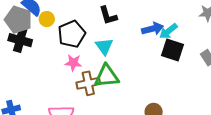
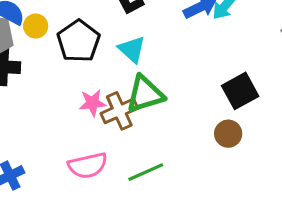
black square: (172, 50) -> (240, 91), moved, turned -35
pink star: (73, 63) -> (92, 103), moved

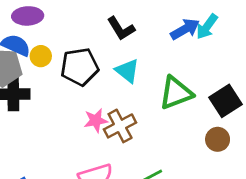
black pentagon: (78, 41) -> (80, 67), turned 30
green triangle: (145, 94) -> (176, 93), moved

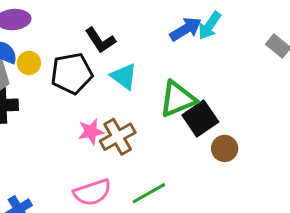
black L-shape: (121, 28) -> (100, 40), moved
black square: (225, 101) -> (200, 118), moved

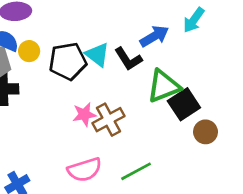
blue arrow: (186, 29) -> (154, 36), moved
black L-shape: (100, 40) -> (128, 59), moved
cyan triangle: (124, 76) -> (97, 55), moved

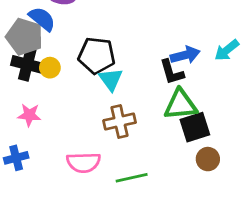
yellow circle: (29, 51) -> (50, 68), moved
cyan triangle: (97, 55) -> (111, 79), moved
black L-shape: (128, 59) -> (172, 72), moved
pink star: (84, 114) -> (29, 115), moved

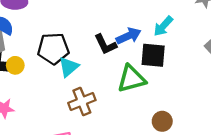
black L-shape: (172, 72) -> (105, 44), moved
cyan triangle: (111, 79) -> (69, 67), turned 35
black square: (195, 127) -> (153, 55), moved, turned 32

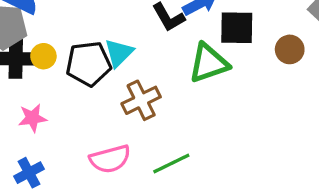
black pentagon: (53, 49) -> (89, 64), moved
brown circle: (162, 121) -> (290, 49), moved

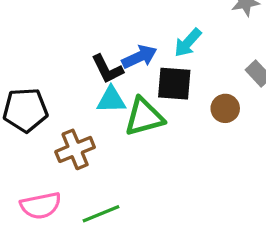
cyan triangle: (119, 53) -> (111, 100), moved, turned 40

